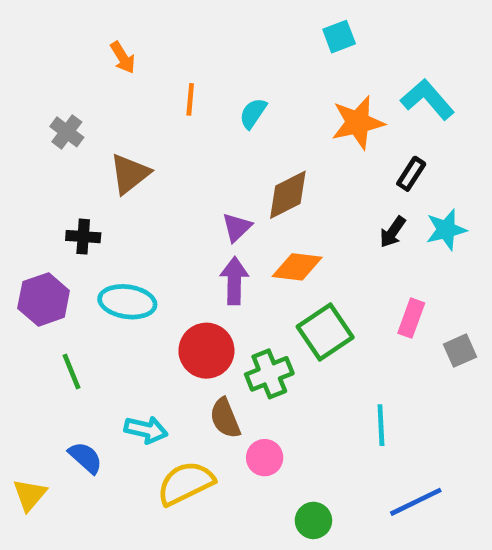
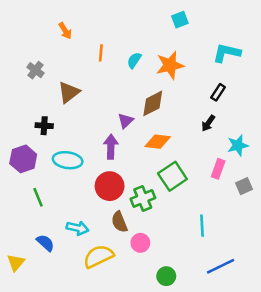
cyan L-shape: (427, 99) -> (227, 53), turned -36
orange star: (358, 123) -> (170, 65), moved
cyan star: (446, 230) -> (238, 145), moved
purple arrow: (234, 281) -> (111, 147), moved

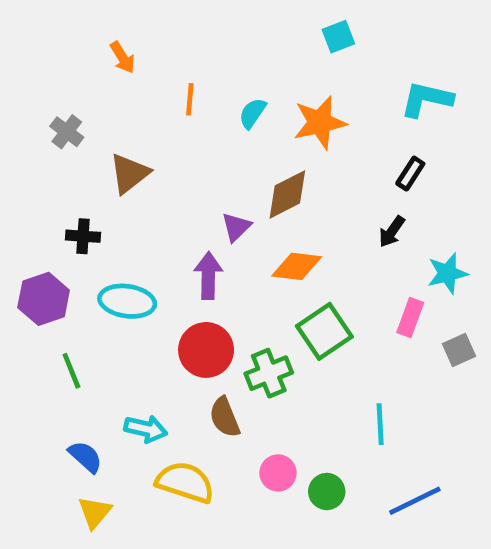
pink circle: (140, 243) -> (278, 473), moved
yellow semicircle: (98, 256) -> (185, 482), turned 44
yellow triangle: (16, 263) -> (95, 512), moved
green circle: (166, 276) -> (327, 492), moved

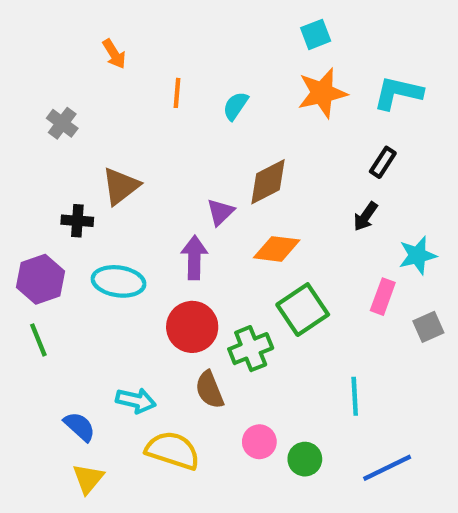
orange star: (320, 122) -> (322, 93), moved
brown triangle: (129, 174) -> (121, 186), moved
green line: (71, 371) -> (38, 340), moved

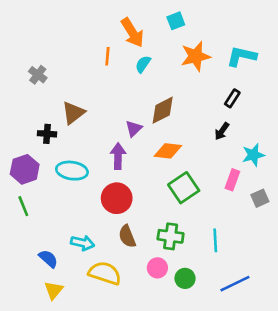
cyan square: (316, 34) -> (176, 21), moved
orange arrow: (114, 54) -> (132, 33), moved, size x1.6
green cross: (251, 349) -> (171, 236), moved, turned 30

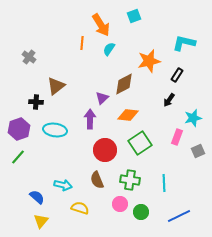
orange star: (196, 56) -> (149, 61), moved
red circle: (117, 198) -> (105, 150), moved
green line: (23, 206) -> (18, 157), turned 63
yellow semicircle: (105, 273) -> (80, 208), size x0.7

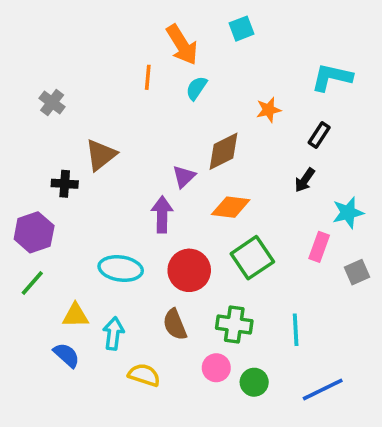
orange star: (149, 61) -> (269, 110), size x0.6
cyan ellipse: (55, 130) -> (121, 269), moved
cyan arrow: (63, 185) -> (113, 333), turned -96
yellow triangle: (41, 221) -> (76, 315), moved, turned 49

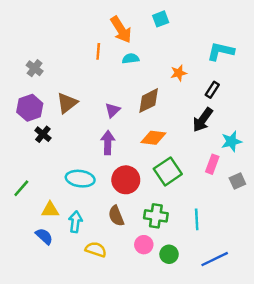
cyan semicircle: (196, 88) -> (131, 59), turned 49
purple triangle: (184, 177) -> (113, 110), moved
black arrow: (305, 180) -> (203, 120), size x1.5
black cross: (65, 184) -> (43, 134), moved, turned 35
purple hexagon: (34, 232) -> (30, 108), moved

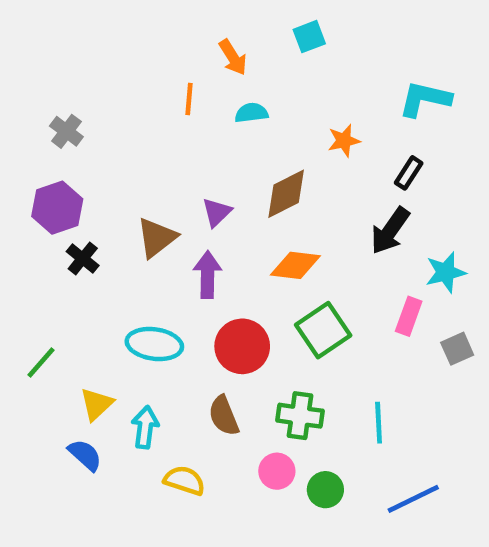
orange arrow: (121, 30) -> (233, 57), size x0.7
brown triangle: (67, 103) -> (157, 238), moved
yellow triangle: (50, 210) -> (97, 404), turned -42

